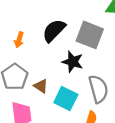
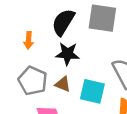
black star: (73, 62) -> (67, 54), moved

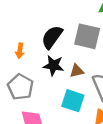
brown triangle: (63, 84) -> (77, 71), moved, turned -40

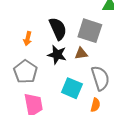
black semicircle: (52, 37) -> (58, 29), turned 115
brown triangle: (77, 71) -> (81, 53), moved

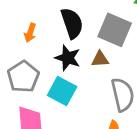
cyan square: (72, 88) -> (62, 91), moved

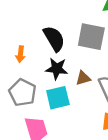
brown triangle: (100, 59) -> (83, 78), moved
cyan square: (62, 91) -> (58, 98), turned -30

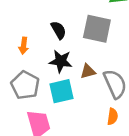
black semicircle: (54, 39) -> (59, 30), size x0.7

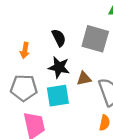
gray pentagon: (25, 85) -> (24, 88), turned -30

